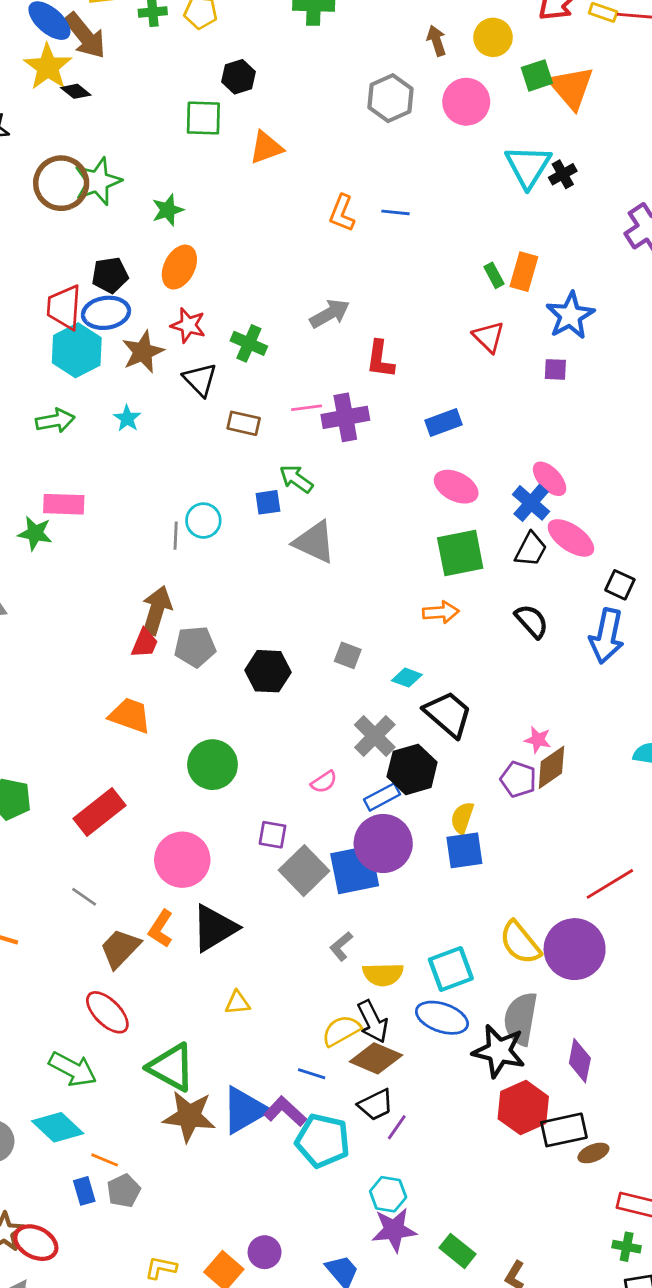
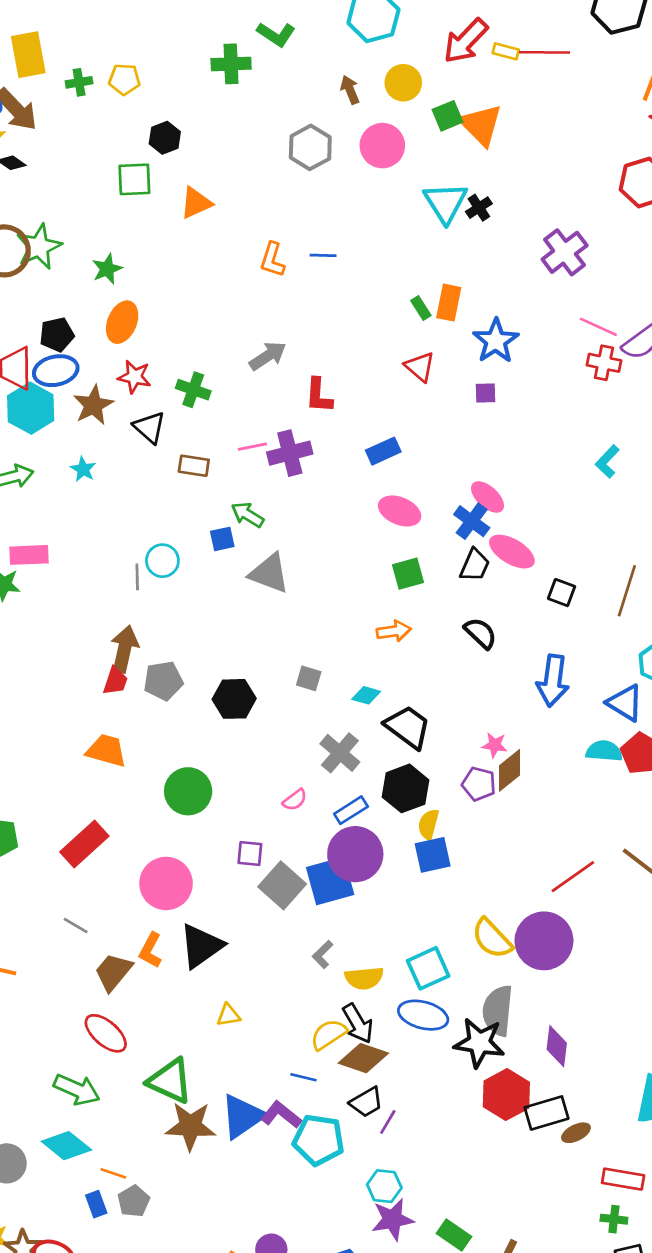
green square: (460, 553) -> (408, 574), size x0.7
blue arrow: (607, 636) -> (553, 681), moved
black hexagon: (412, 769) -> (406, 788), moved

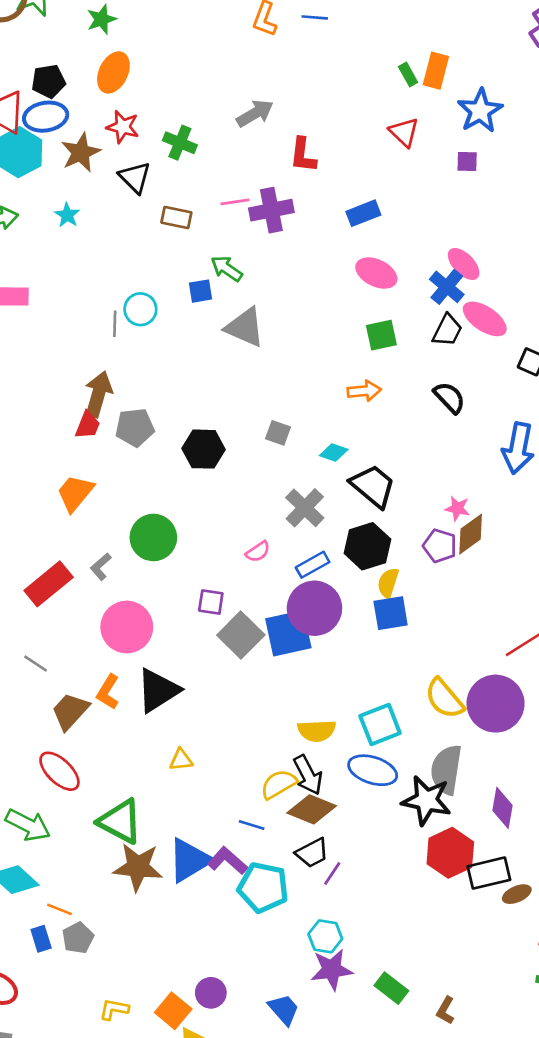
orange trapezoid: (106, 750) -> (75, 493), turned -69
gray L-shape: (323, 954) -> (101, 567), moved

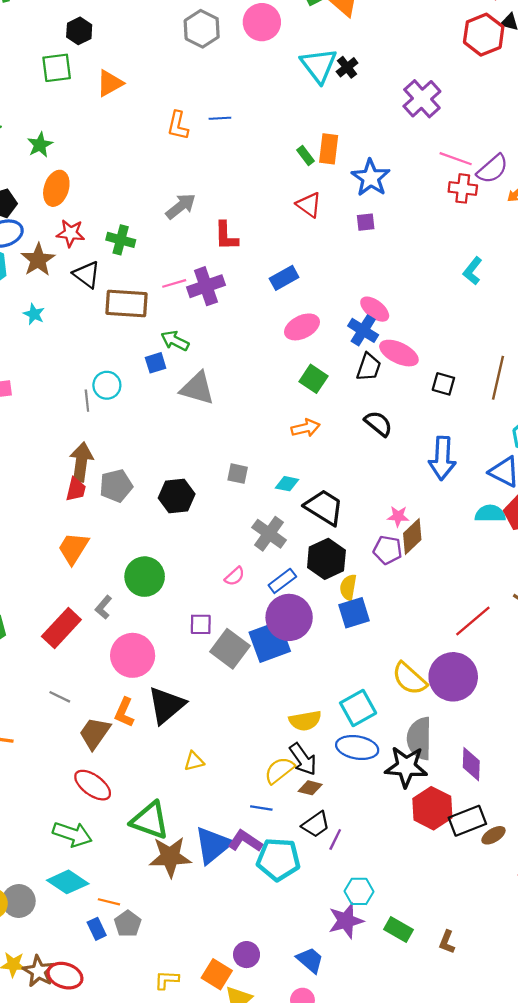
brown rectangle: (176, 218) -> (126, 304), size x1.6
pink ellipse: (376, 273) -> (302, 327), turned -44
green square: (381, 335) -> (313, 379), turned -36
brown diamond: (312, 809) -> (310, 788), size x0.6
cyan hexagon: (325, 936) -> (359, 891), moved

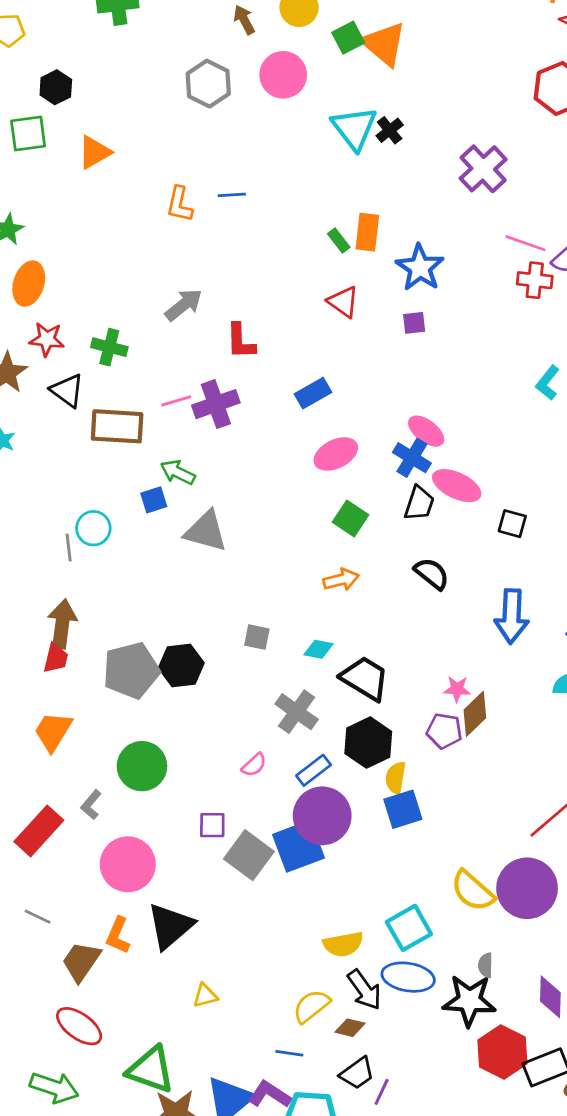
gray pentagon: (116, 486) -> (131, 670), moved, size x1.4
gray semicircle: (419, 738) -> (486, 965), size x0.5
black arrow: (303, 759) -> (364, 990), moved

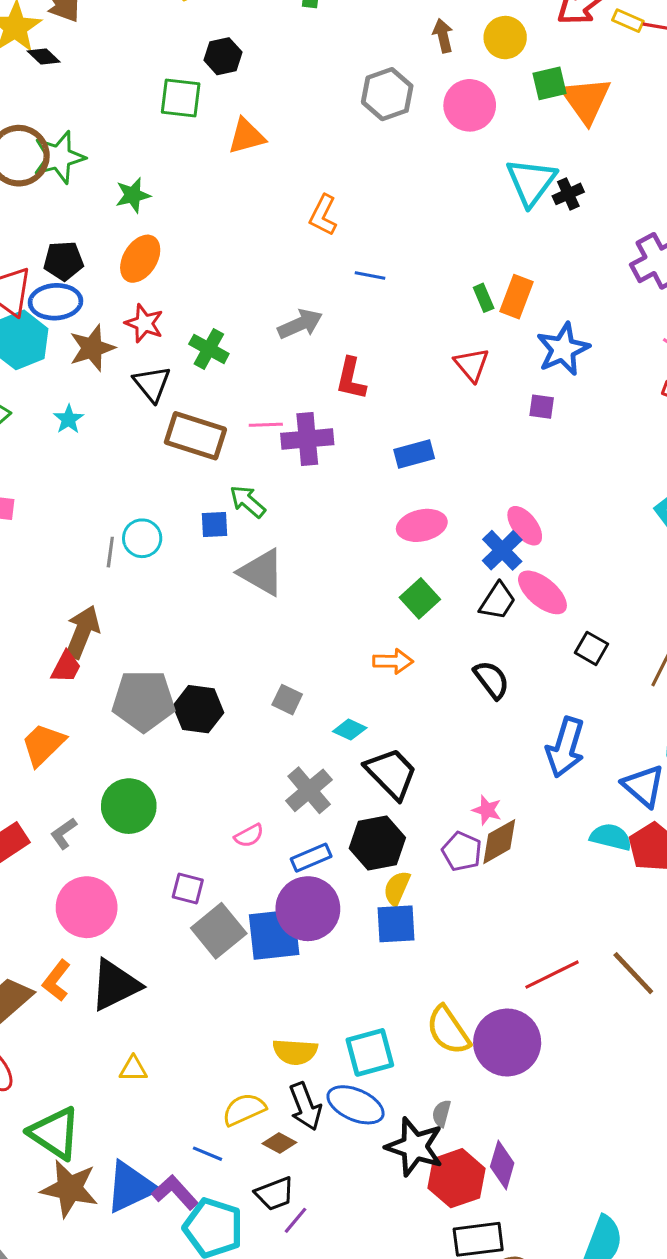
blue line: (232, 195) -> (370, 276), moved
red hexagon: (502, 1052) -> (456, 1178), moved

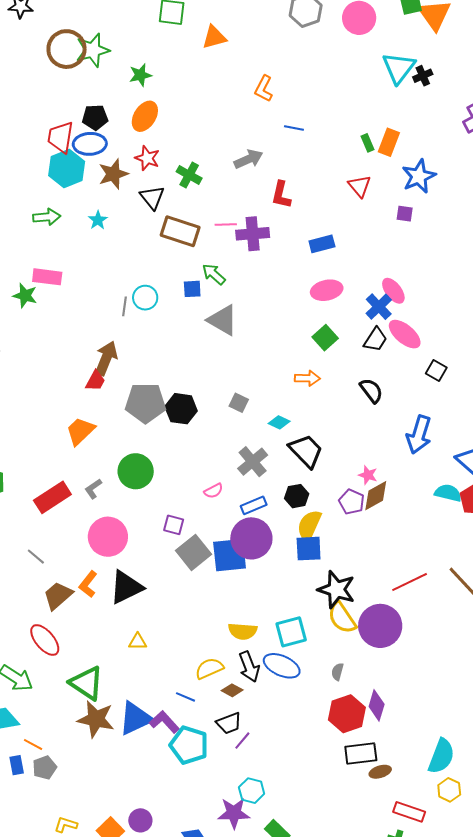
black hexagon: (377, 843) -> (297, 496), size x0.7
yellow semicircle: (397, 888) -> (309, 525), size x1.4
black star: (415, 1147) -> (336, 590), moved

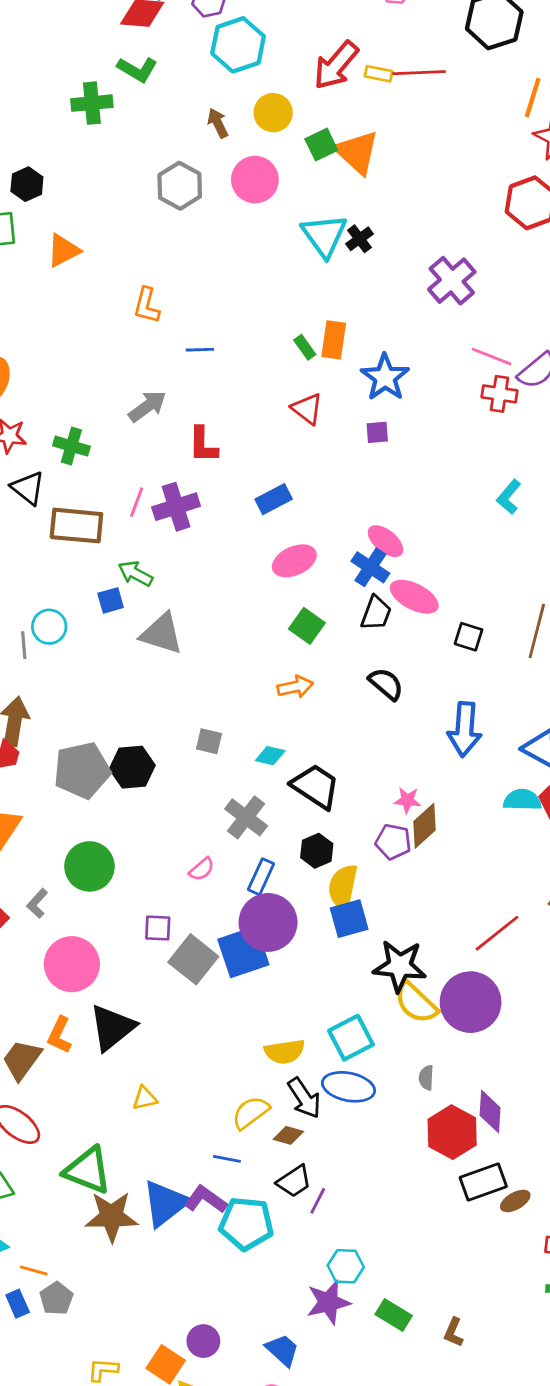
pink line: (226, 224) -> (137, 502), turned -55
blue rectangle: (254, 505) -> (261, 877), turned -30

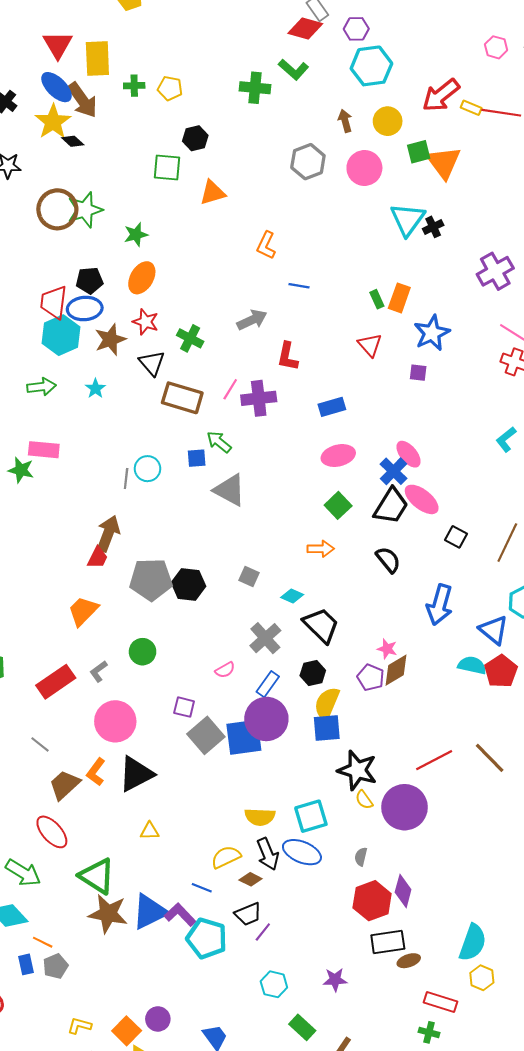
black trapezoid: (376, 613) -> (391, 506), size x1.4
green circle: (89, 866) -> (143, 652), size x0.7
yellow semicircle: (416, 1003) -> (364, 800), size x0.6
purple star: (328, 1302) -> (335, 980), moved, size x0.7

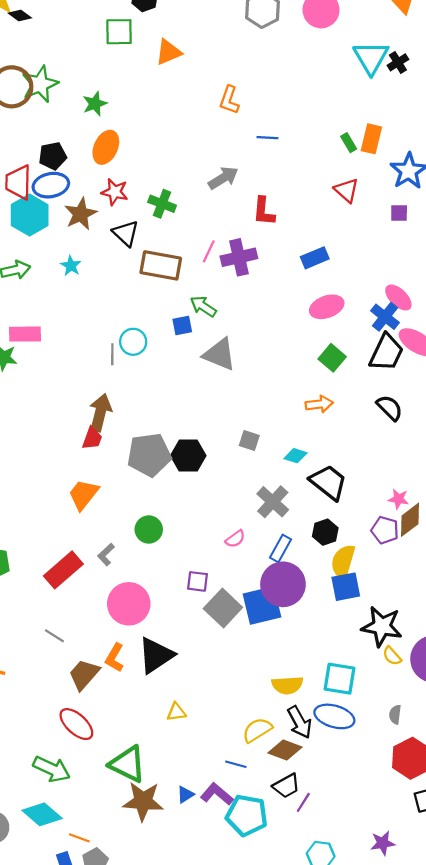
cyan square: (311, 816) -> (340, 679), turned 32
brown diamond: (251, 879) -> (285, 750), size x1.4
blue triangle: (150, 912) -> (185, 795), size x0.5

